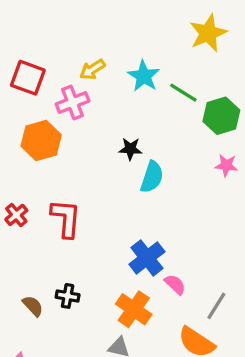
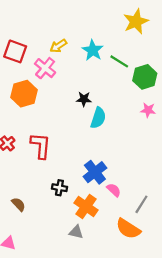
pink cross: (73, 103) -> (45, 68), turned -30
black cross: (68, 296) -> (59, 188), moved

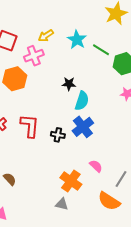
pink cross: (45, 68) -> (34, 56), turned 30
blue cross: (95, 172) -> (83, 127), moved
black cross: (59, 188) -> (58, 135), moved

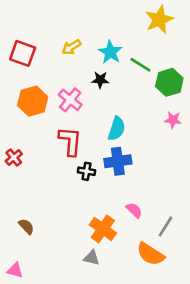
pink cross: (34, 56) -> (70, 100), moved, turned -30
black star: (69, 84) -> (100, 80), moved
red L-shape: (30, 126) -> (70, 141), moved
blue cross: (83, 127) -> (118, 161), turned 30

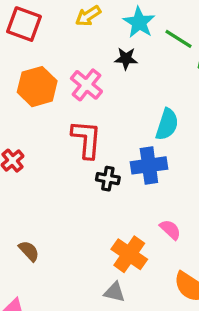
cyan semicircle: (117, 129) -> (167, 124), moved

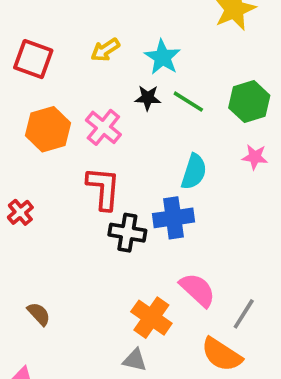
green line: (179, 39) -> (188, 102), moved
black cross: (108, 179) -> (127, 233), size x1.4
pink semicircle: (170, 230) -> (198, 290), size x1.5

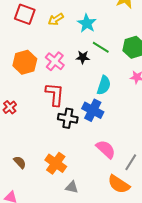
red square: (33, 59) -> (25, 14), moved
black star: (148, 98) -> (83, 57), moved
blue cross: (174, 218) -> (93, 110), turned 35
orange cross: (151, 318) -> (56, 163), moved

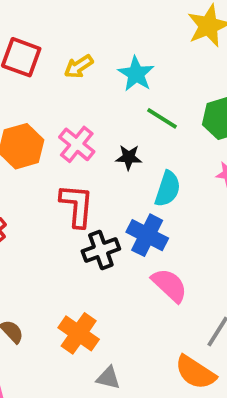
black star: (83, 57) -> (129, 157), moved
black cross: (68, 118) -> (101, 250), turned -30
pink semicircle: (106, 149) -> (169, 285), moved

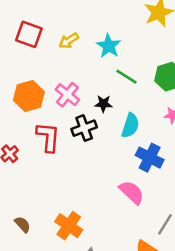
red L-shape: (77, 206) -> (48, 137), moved
blue cross: (147, 235) -> (150, 158), moved
black cross: (101, 250) -> (84, 128), moved

